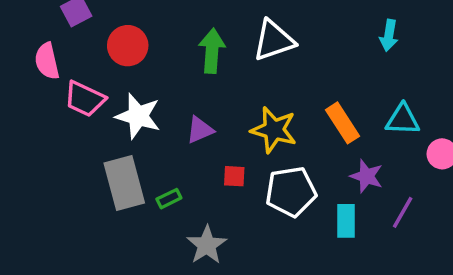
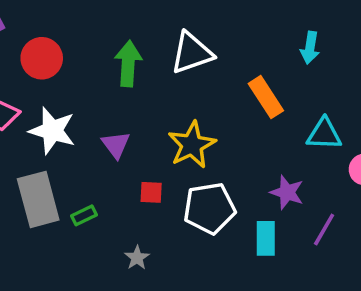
orange rectangle: (342, 123) -> (266, 97), moved
purple triangle: (200, 130) -> (116, 145), turned -44
yellow star: (274, 130) -> (192, 145), turned 30
gray star: (207, 245) -> (137, 258), moved, size x0.6

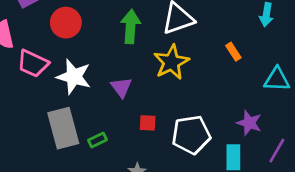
orange rectangle: (266, 97) -> (233, 52), size x0.6
yellow star: (192, 145) -> (171, 62), moved

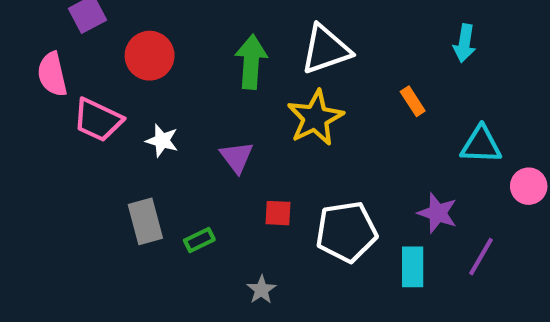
white star: (74, 77) -> (162, 141), size x0.6
gray rectangle: (63, 128) -> (145, 221), size x0.7

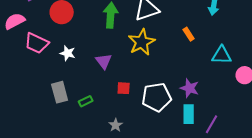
pink semicircle: (52, 74) -> (15, 21), turned 75
purple star: (438, 213) -> (190, 88), moved
purple line: (481, 257) -> (212, 124), moved

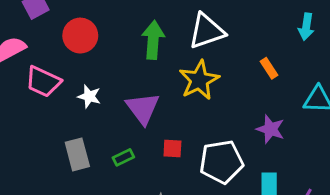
purple triangle: (104, 61) -> (143, 108), size x1.4
purple star: (190, 88) -> (270, 129), moved
green rectangle: (86, 101) -> (123, 157), moved

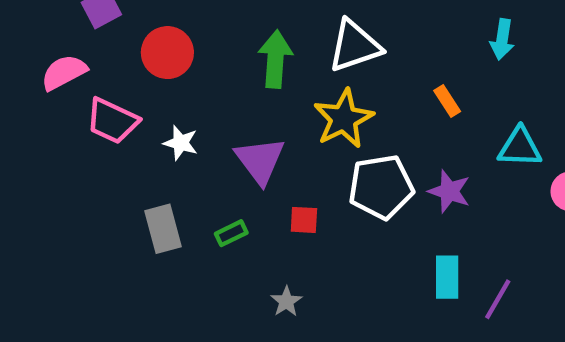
white pentagon: (221, 162) -> (381, 187), moved

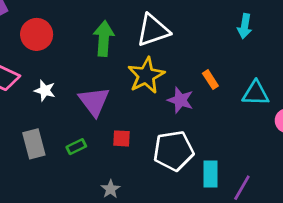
orange rectangle: (447, 101) -> (210, 80), moved
white pentagon: (381, 187) -> (173, 151), moved
purple star: (449, 191) -> (180, 100), moved

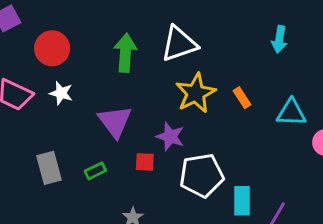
yellow star: (146, 75) -> (196, 93), moved
white star: (45, 91) -> (61, 93), moved
purple star: (180, 100) -> (170, 137), moved

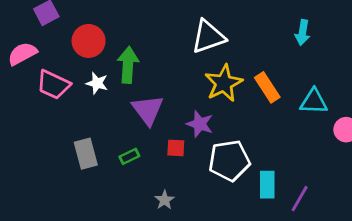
green arrow: (125, 53) -> (128, 65), moved
orange rectangle: (242, 98) -> (267, 87), size x1.5

